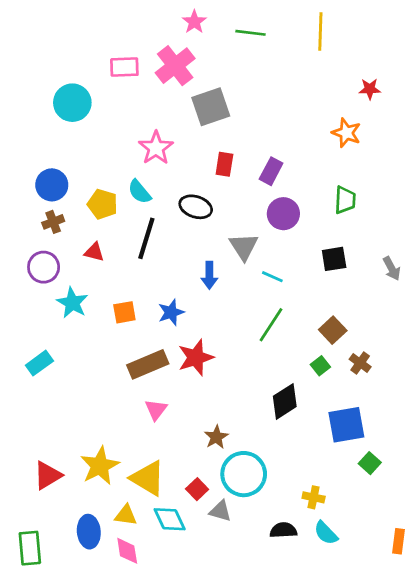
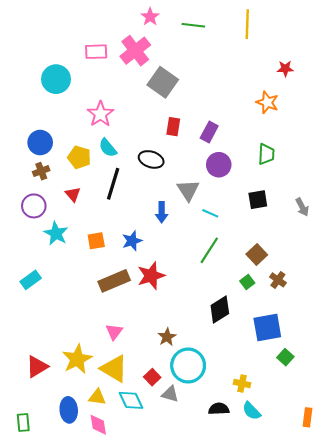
gray square: (211, 107) -> (163, 82), turned -36
pink star: (156, 148) -> (100, 114), moved
red triangle: (94, 252) -> (73, 194), turned 35
pink triangle: (156, 410) -> (114, 332), moved
green rectangle: (30, 548) -> (23, 423), size x0.7

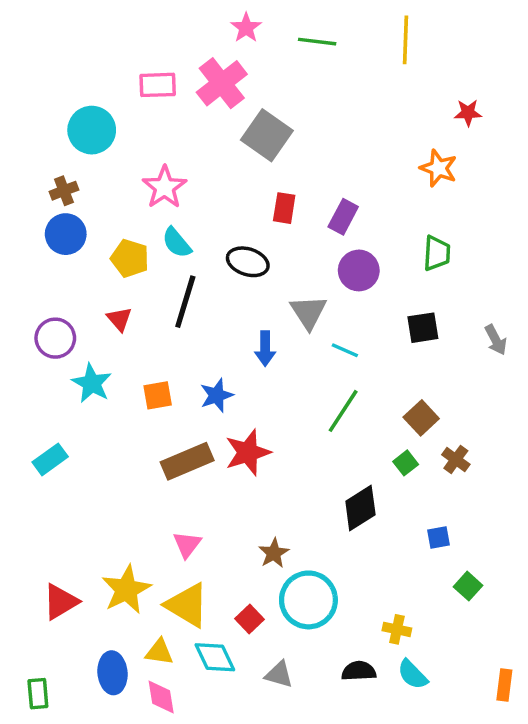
brown cross: (41, 171) -> (64, 191), moved
blue square: (267, 327) -> (439, 538), size x0.5
gray triangle: (170, 394) -> (279, 675), moved

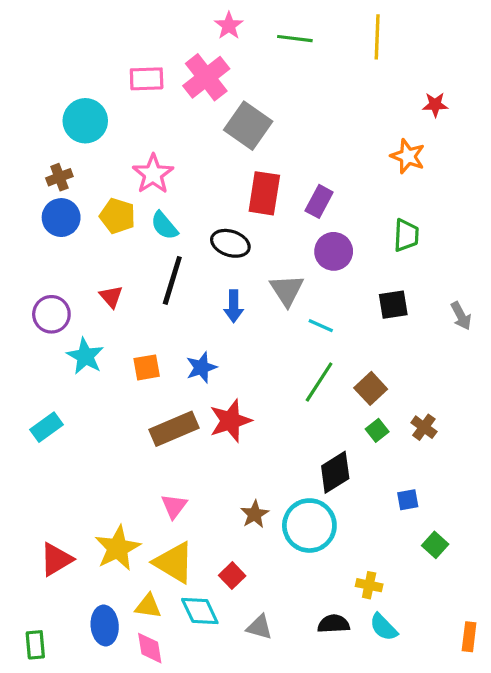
red rectangle: (284, 208) -> (264, 193), size x1.5
yellow pentagon: (130, 258) -> (118, 216), moved
blue arrow: (265, 349) -> (234, 306), moved
brown square: (421, 418) -> (371, 388), moved
cyan circle: (308, 600) -> (309, 526), moved

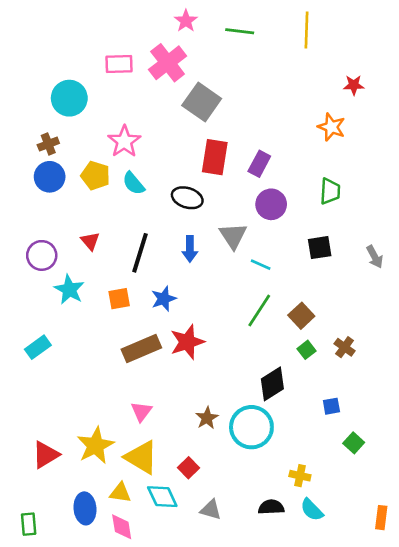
black line: (172, 280) -> (140, 253), moved

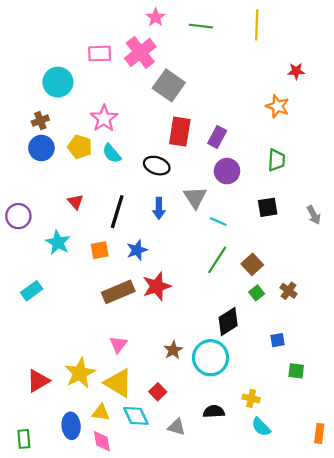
purple circle: (42, 255) -> (18, 216), moved
green square: (354, 443) -> (296, 371), turned -35
black semicircle: (271, 507) -> (214, 412), moved

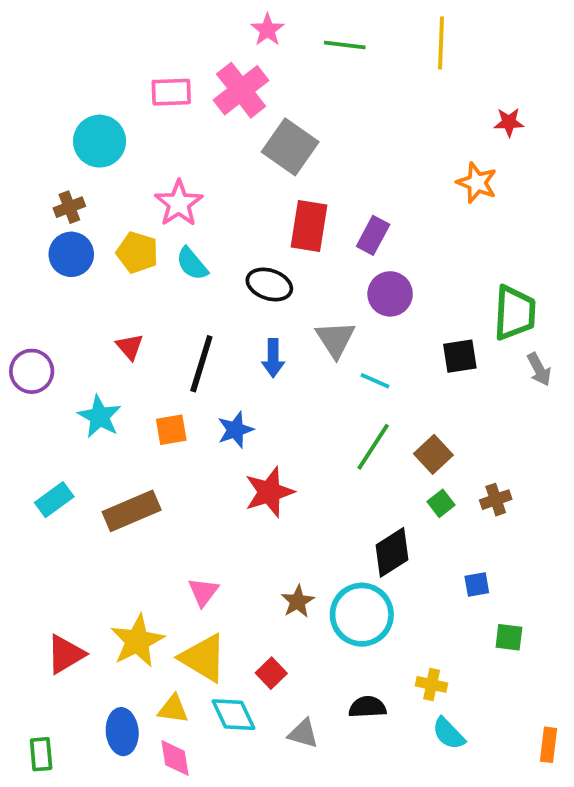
green trapezoid: (276, 160) -> (515, 313), moved, size x1.4
brown cross: (288, 291) -> (496, 500), turned 35
brown rectangle: (118, 292) -> (132, 511), moved

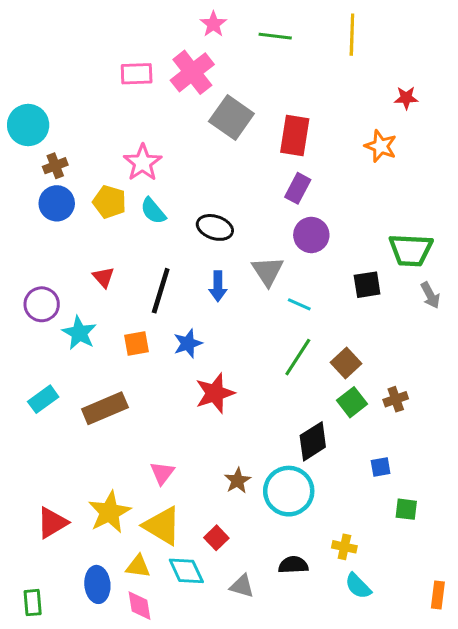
cyan circle: (100, 141) -> (28, 125), moved
red rectangle: (309, 226) -> (295, 136), moved
green trapezoid: (515, 313) -> (411, 250), turned 90
purple circle: (32, 371) -> (42, 304), moved
green square: (441, 503) -> (352, 402), size x1.4

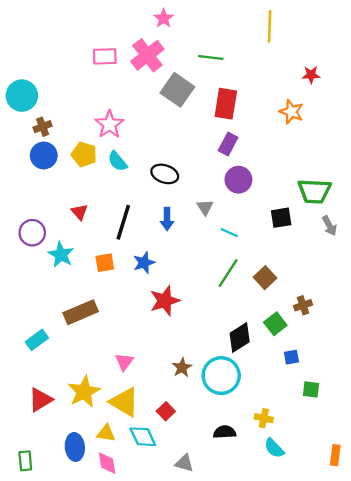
green line: (275, 36) -> (211, 58), moved
gray triangle: (268, 271) -> (205, 207), size x0.7
cyan rectangle: (43, 399) -> (37, 340), moved
green square: (352, 402) -> (275, 324), moved
gray triangle: (242, 586) -> (184, 463), moved

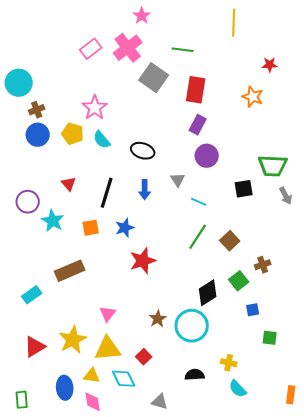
pink rectangle: (105, 56) -> (91, 49), turned -35
yellow triangle: (124, 402) -> (108, 349), turned -36

